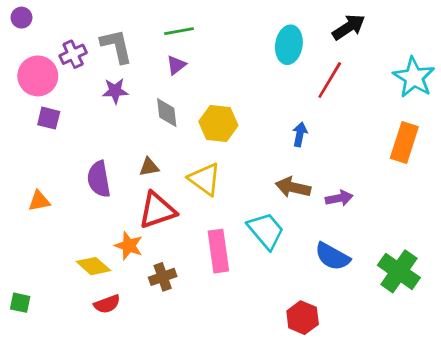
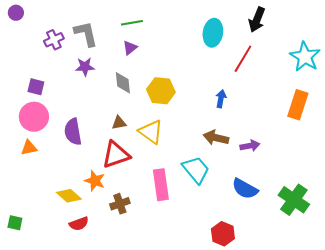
black arrow: (349, 27) -> (257, 20), turned 145
pink circle: (38, 76) -> (34, 117), moved
brown triangle: (149, 167) -> (119, 123), moved

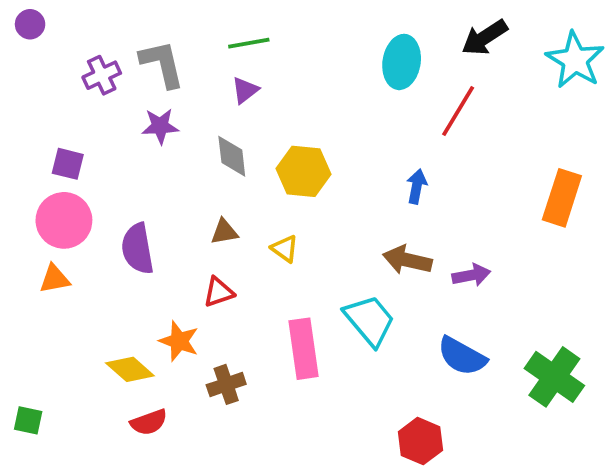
black arrow: (257, 20) -> (485, 37), turned 35
cyan star: (305, 57) -> (575, 60), moved
yellow triangle: (151, 132) -> (285, 249), size x0.6
red triangle: (116, 155) -> (219, 292), size x0.6

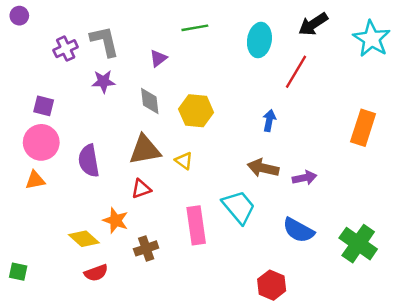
green line: (249, 43) -> (195, 28), moved
brown triangle: (224, 232) -> (145, 150), size x1.8

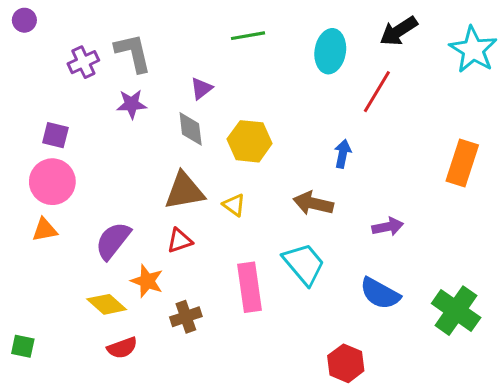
purple triangle: (158, 58) -> (201, 88), moved
purple semicircle: (89, 161) -> (113, 241), moved, turned 48
brown arrow: (263, 168) -> (313, 203), moved

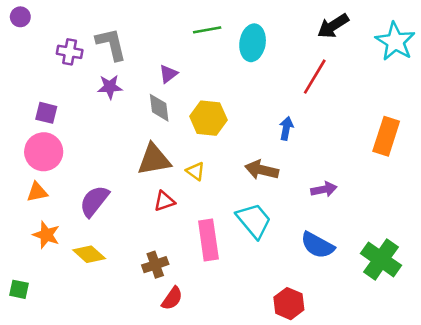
cyan ellipse: (330, 51) -> (253, 43), moved
purple cross: (83, 62) -> (70, 52), turned 35
red triangle: (180, 241) -> (164, 201), moved
orange star: (147, 281) -> (46, 235), moved
red semicircle: (122, 348) -> (172, 298), moved, turned -35

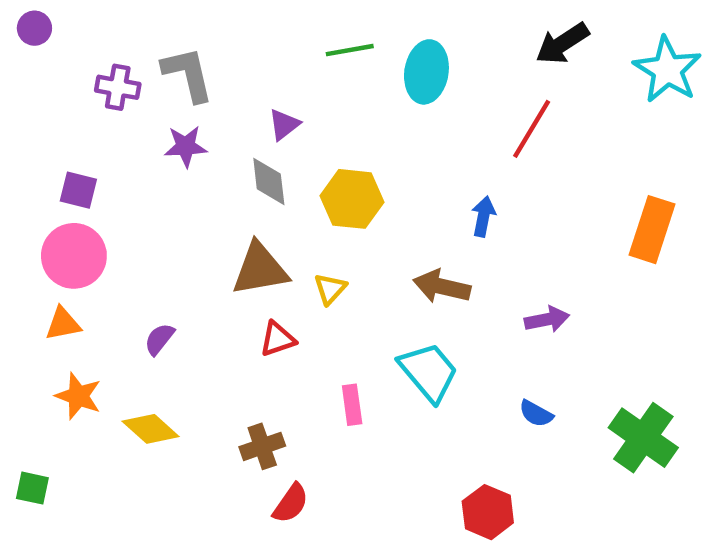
yellow triangle: (195, 171) -> (330, 289), turned 36
purple semicircle: (94, 201) -> (159, 339), size x0.6
pink rectangle: (208, 240) -> (352, 405), size x0.6
blue semicircle: (317, 245) -> (536, 414), size x0.6

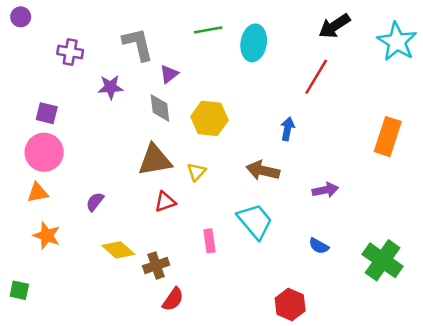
gray L-shape: (188, 74) -> (138, 44), moved
yellow diamond: (151, 429) -> (118, 250), moved

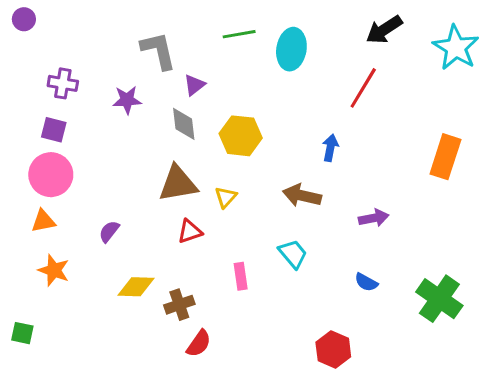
purple cross: (70, 52) -> (63, 83), moved
cyan trapezoid: (255, 221) -> (293, 254), size x0.7
yellow diamond: (118, 250) -> (136, 287), turned -40

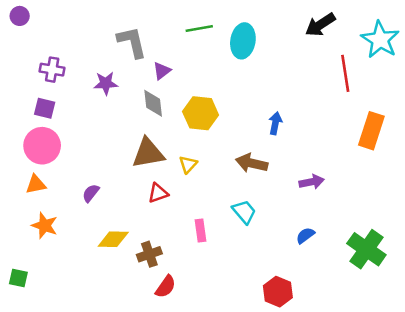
red line: (363, 88) -> (345, 73), moved, turned -40
blue semicircle: (366, 282) -> (305, 236), turned 114

